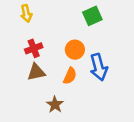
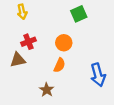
blue arrow: (99, 67) -> (98, 75), moved
brown triangle: (36, 72) -> (18, 60), moved

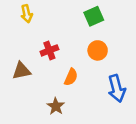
red cross: (28, 42) -> (49, 50), moved
orange circle: (64, 43) -> (98, 50), moved

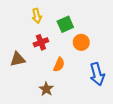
yellow arrow: (27, 14) -> (37, 16), moved
green square: (94, 16) -> (65, 24), moved

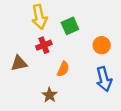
yellow arrow: (37, 16) -> (39, 17), size x1.5
orange circle: (81, 42) -> (102, 45), moved

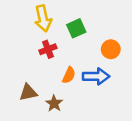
brown triangle: (19, 63) -> (28, 92), moved
blue arrow: (104, 79) -> (96, 76), moved, turned -75

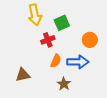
red cross: (48, 49) -> (48, 40), moved
brown star: (54, 103) -> (64, 84), moved

